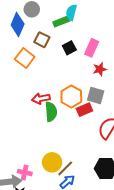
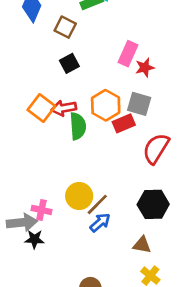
black square: (69, 48) -> (69, 63), moved
pink rectangle: (92, 48) -> (128, 54), moved
orange square: (25, 58) -> (41, 108), moved

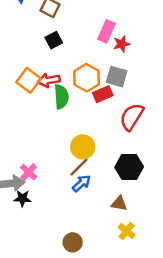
yellow circle: (79, 196) -> (83, 147), moved
pink cross: (41, 210) -> (29, 172), turned 30

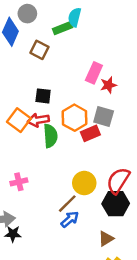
black square: (54, 40) -> (43, 96), moved, turned 35
red semicircle: (132, 117) -> (118, 181), moved
yellow circle: (83, 147) -> (84, 183), moved
pink cross: (29, 172) -> (19, 182), moved, turned 35
brown triangle: (119, 203) -> (106, 239), turned -42

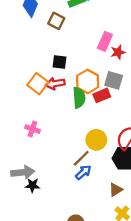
green semicircle: (50, 136) -> (79, 98), moved
pink cross: (19, 182) -> (32, 129), moved, turned 32

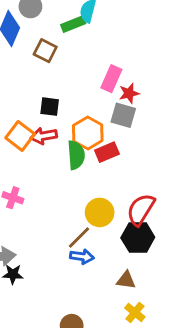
gray square: (114, 80) -> (123, 115), moved
blue arrow: (83, 172) -> (82, 257), turned 49
brown triangle: (116, 190) -> (126, 280), turned 40

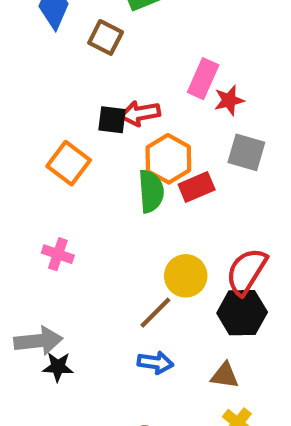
gray square: (123, 115) -> (246, 152), moved
red arrow: (44, 136) -> (140, 113), moved
blue arrow: (82, 257) -> (155, 363), moved

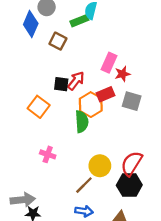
red arrow: (140, 113) -> (76, 81), turned 138
red rectangle: (197, 187) -> (106, 94), moved
pink cross: (58, 254) -> (48, 154), moved

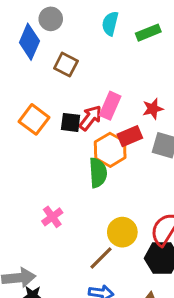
green rectangle: (79, 21) -> (148, 33), moved
pink rectangle: (109, 63) -> (110, 106), moved
orange square: (39, 107) -> (34, 119), moved
pink cross: (48, 154) -> (52, 217), turned 35

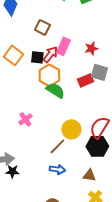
brown square: (66, 65) -> (42, 27), moved
red rectangle: (130, 136) -> (85, 80), moved
orange hexagon: (110, 150) -> (49, 75), moved
green semicircle: (98, 173) -> (55, 90), turned -54

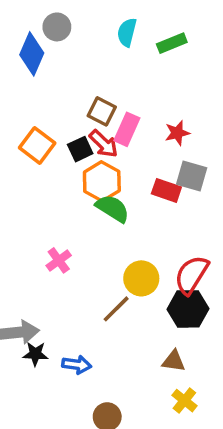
brown square: (42, 27) -> (102, 111), moved
red arrow: (50, 54) -> (104, 144), turned 96
black square: (37, 57) -> (80, 149), turned -32
red rectangle: (85, 80) -> (166, 190), turned 42
blue arrow: (57, 169) -> (77, 365), moved

